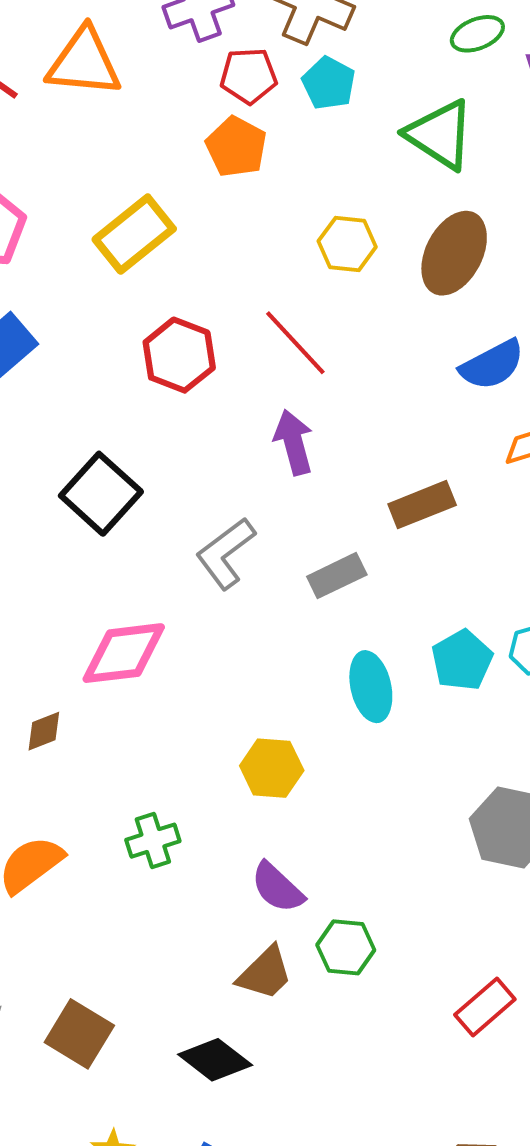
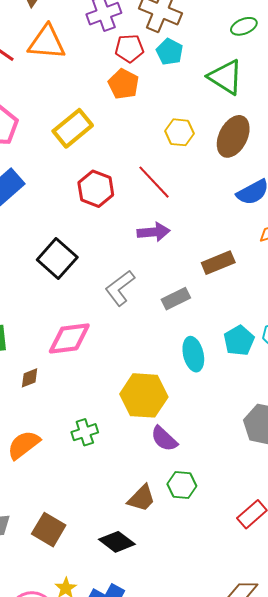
purple arrow: (294, 442) -> (154, 232), turned 100
yellow hexagon: (272, 768) -> (144, 395), size x1.5
purple semicircle: (277, 888) -> (164, 439), moved

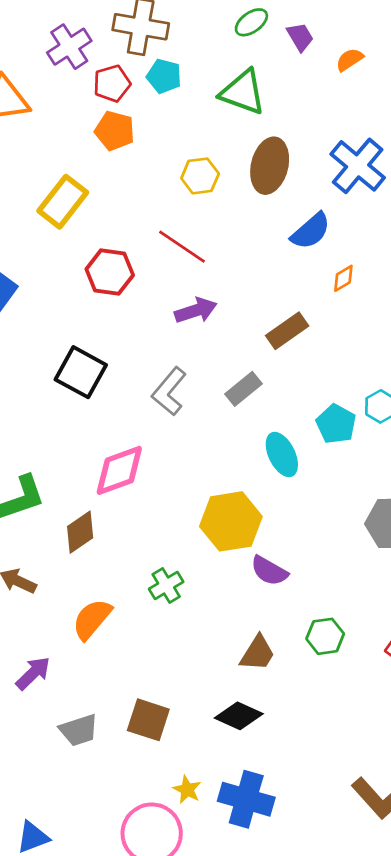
brown diamond: (30, 378) -> (80, 532), size x1.5
green hexagon: (182, 485) -> (325, 636), moved

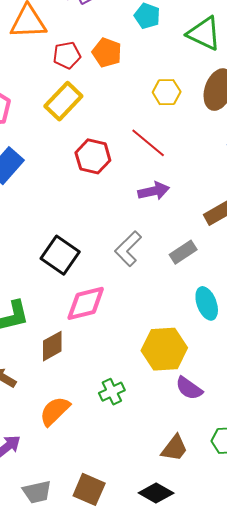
red pentagon: (112, 84) -> (67, 55), moved
black square: (81, 372) -> (60, 255), moved

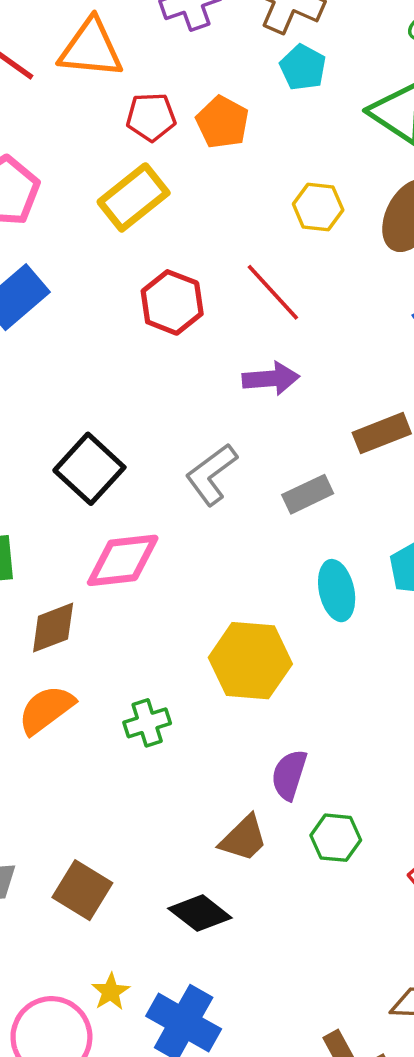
purple semicircle: (189, 388) -> (289, 775), moved, turned 64
orange semicircle: (55, 411) -> (46, 710), moved

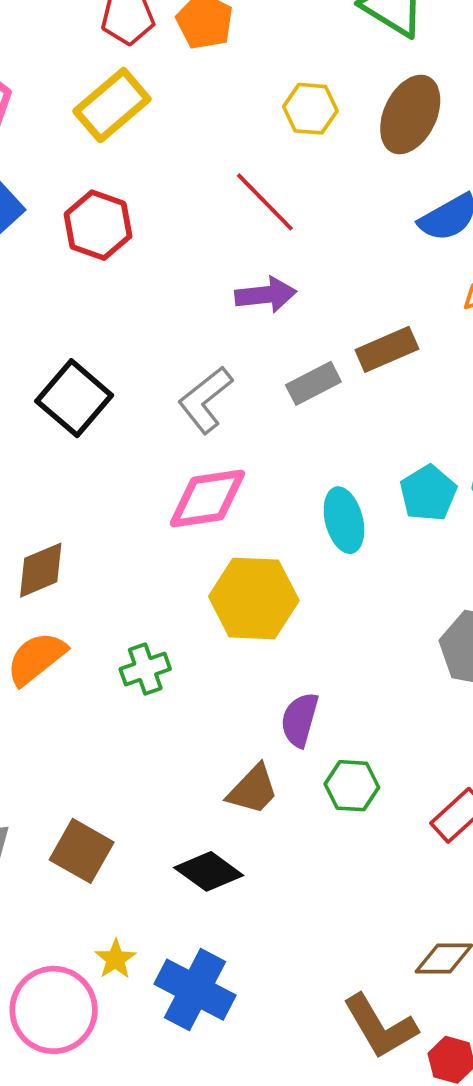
red hexagon: (172, 302) -> (98, 225), moved
gray rectangle: (308, 494) -> (313, 383), moved
pink diamond: (123, 560) -> (207, 499), moved

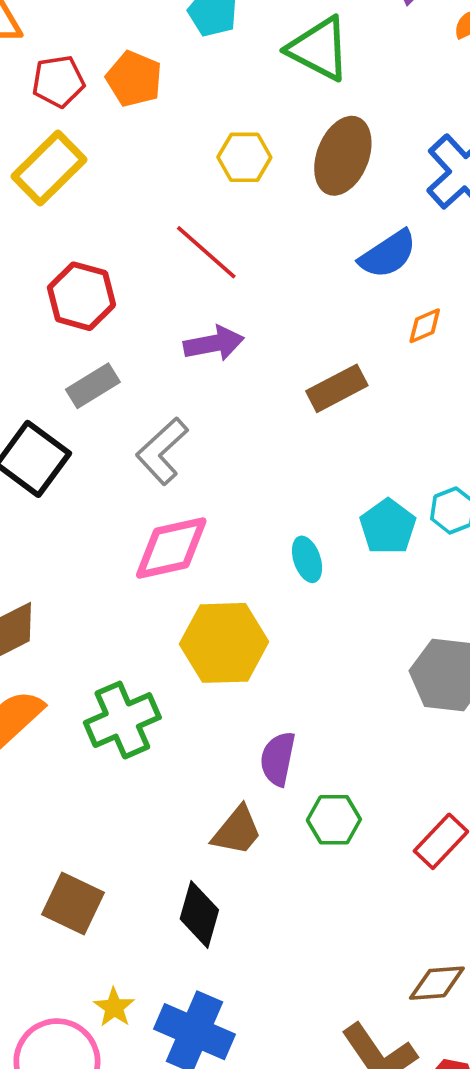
red hexagon: (98, 225) -> (81, 296), moved
gray rectangle: (313, 383) -> (93, 386), moved
cyan ellipse: (344, 520) -> (307, 559), size x0.7
green cross: (145, 669) -> (122, 720), size x1.5
black diamond: (209, 871) -> (199, 914), turned 74

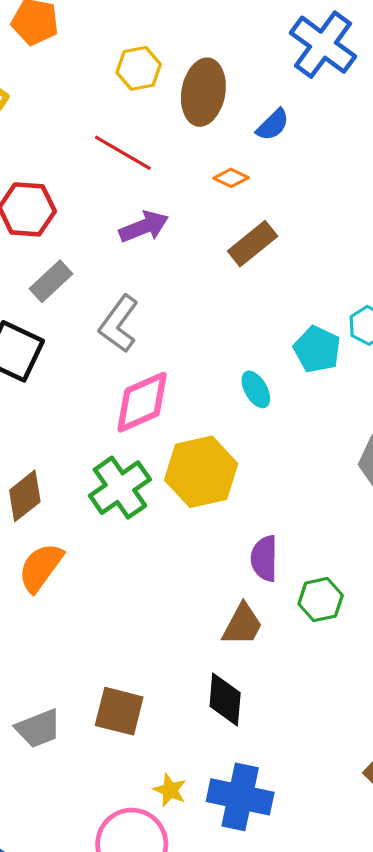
brown ellipse: (343, 156) -> (203, 92), moved
blue semicircle: (388, 254) -> (273, 125), size x0.7
orange diamond: (425, 326) -> (231, 178), moved, turned 60
green cross: (122, 720) -> (120, 488), moved

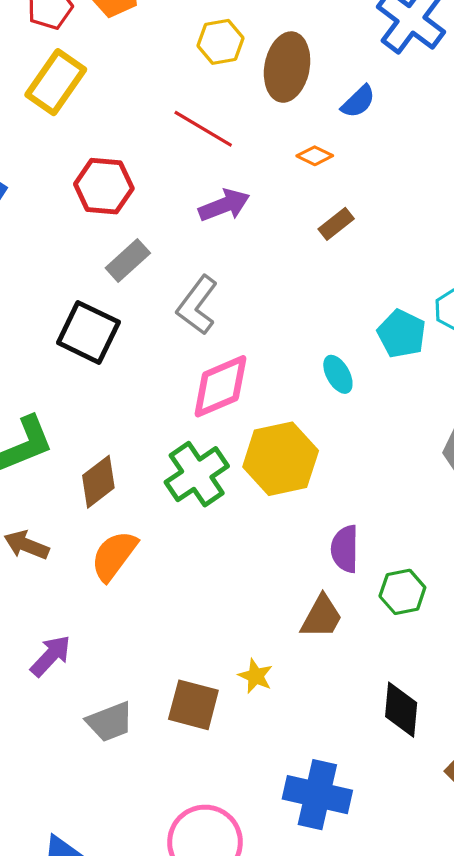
brown rectangle: (253, 244) -> (336, 224), size x0.7
black diamond: (225, 700) -> (401, 710), moved
yellow star: (170, 790) -> (256, 676), moved

